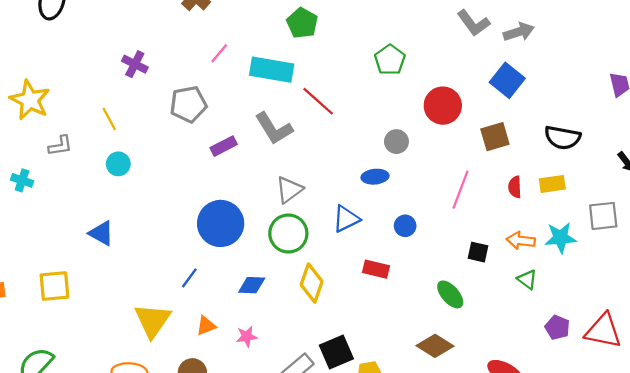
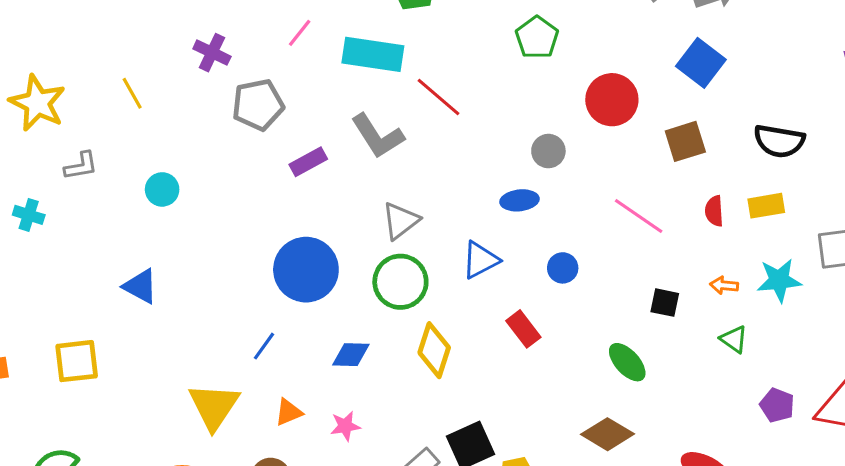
purple cross: (135, 64) -> (212, 53), moved
yellow line: (109, 119) -> (132, 93), moved
pink line: (460, 190) -> (639, 216), turned -75
orange arrow: (521, 241) -> (724, 285), size x0.7
red rectangle: (376, 269) -> (523, 329), turned 40

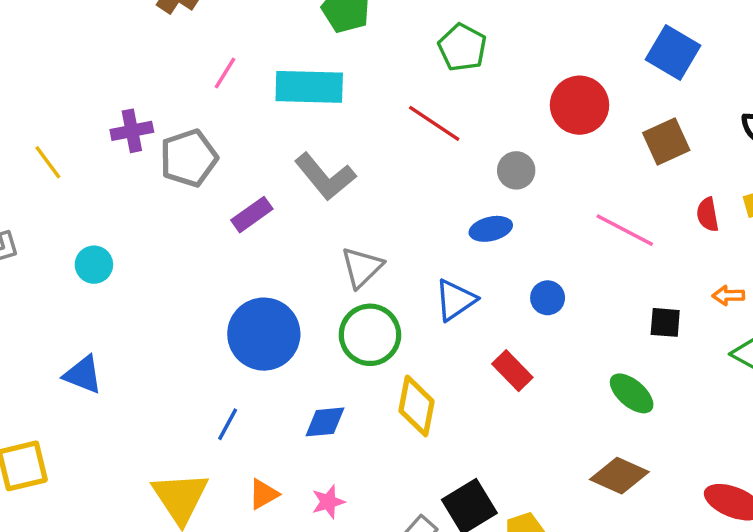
green pentagon: (537, 37) -> (462, 47), moved
purple cross: (212, 53) -> (132, 131), moved, turned -30
red line: (438, 97) -> (434, 123), moved

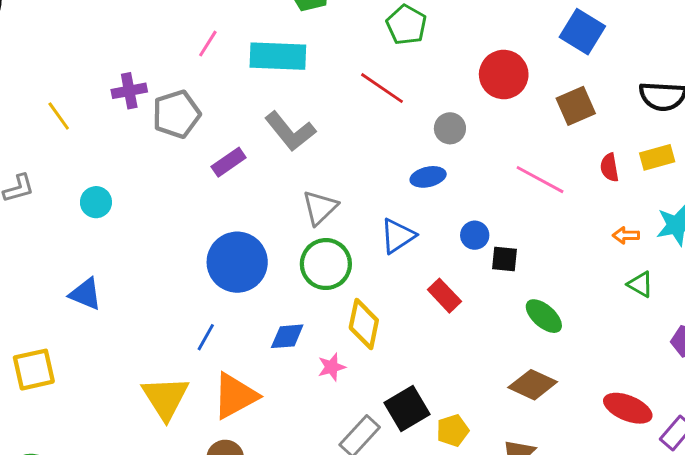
black square: (665, 322) -> (504, 259), moved
orange triangle: (264, 494) -> (235, 396), size x1.8
pink star: (328, 502) -> (332, 367), moved

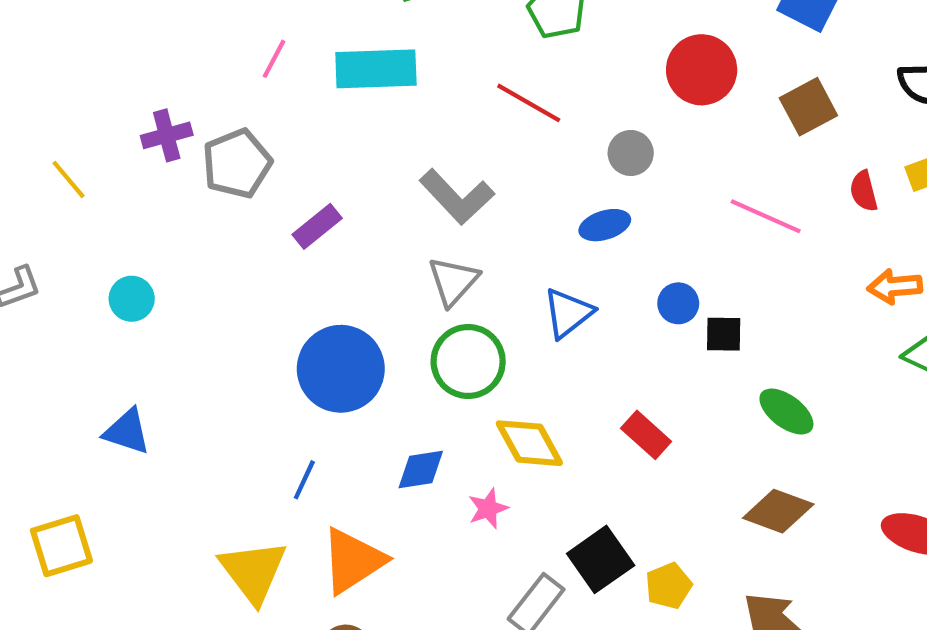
gray L-shape: (290, 131) -> (457, 197), moved
orange arrow: (626, 235) -> (895, 286), size x1.4
red rectangle: (444, 296) -> (646, 435), moved
yellow diamond: (364, 324) -> (529, 443), turned -36

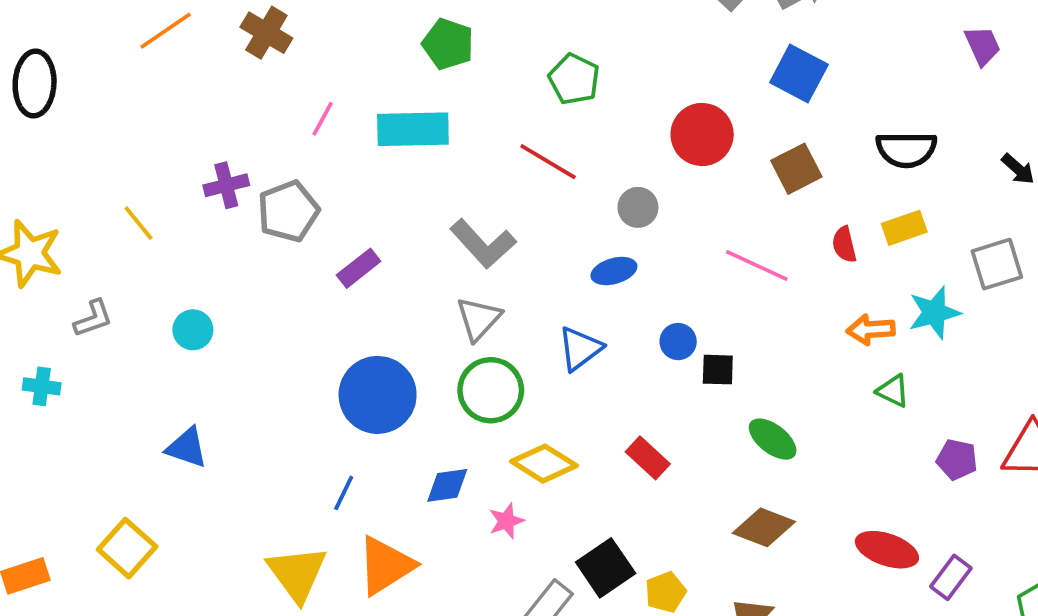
yellow diamond: (529, 443) -> (544, 464), turned -30
yellow square: (61, 546) -> (127, 548), turned -32

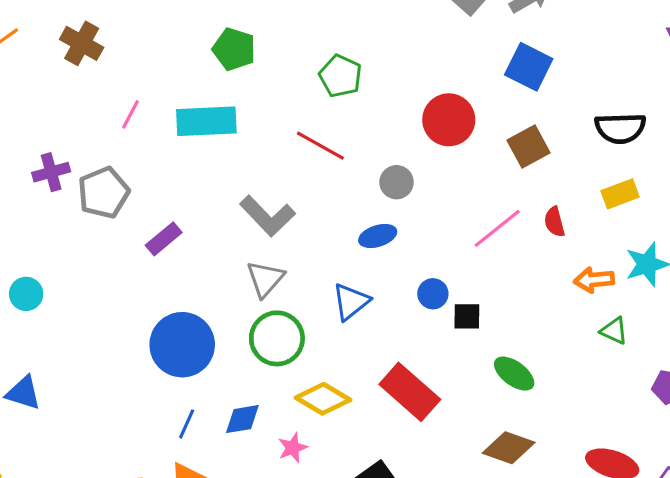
red semicircle: (844, 244) -> (554, 222), moved
pink line: (757, 265) -> (497, 228), turned -62
red rectangle: (648, 458) -> (410, 392), size x1.6
blue line: (344, 493) -> (187, 424), moved

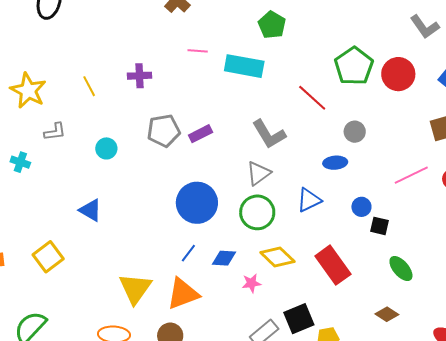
green pentagon: (340, 76) -> (354, 66), moved, size x1.4
pink line: (130, 114) -> (198, 51), turned 54
red circle: (449, 120) -> (398, 74), moved
gray pentagon: (104, 193) -> (164, 131), moved
brown diamond: (509, 448) -> (387, 314), size x0.7

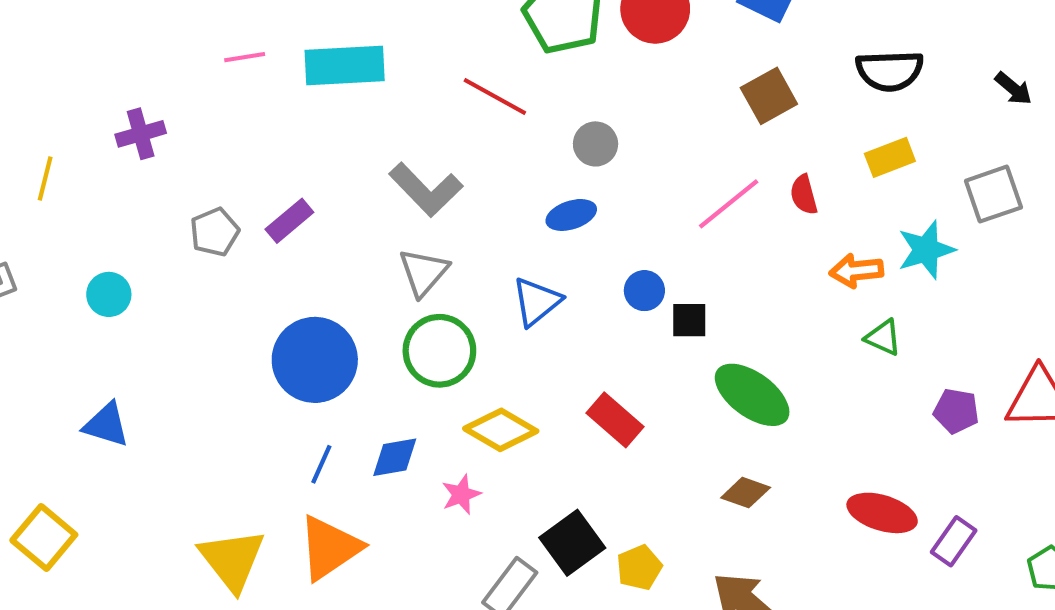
yellow line: (89, 86) -> (45, 179), turned 55
gray pentagon: (164, 131) -> (215, 232), size x0.7
red rectangle: (333, 265) -> (615, 420), size x0.7
green ellipse: (401, 269) -> (752, 395), size x1.4

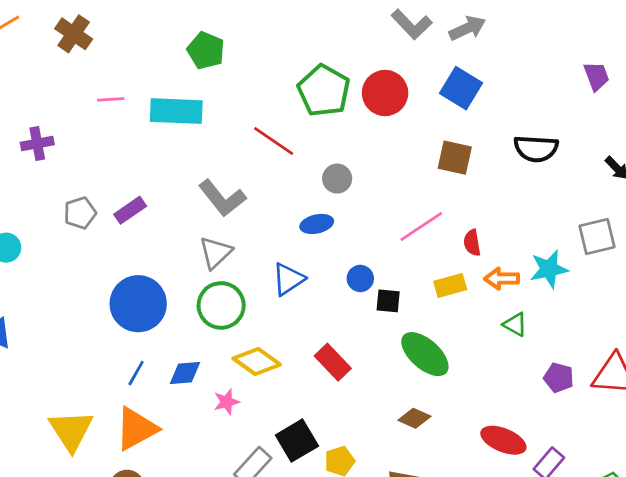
brown square: (769, 96) -> (455, 158), turned 36
yellow rectangle: (890, 157) -> (450, 285), moved
red semicircle: (804, 195) -> (472, 243), moved

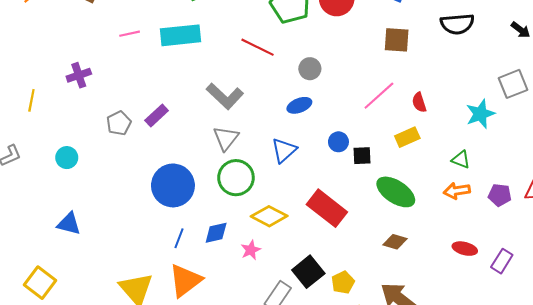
orange arrow: (502, 279) -> (457, 191), moved
red rectangle: (333, 362) -> (327, 208), size x1.4
red ellipse: (503, 440) -> (465, 249), size x0.7

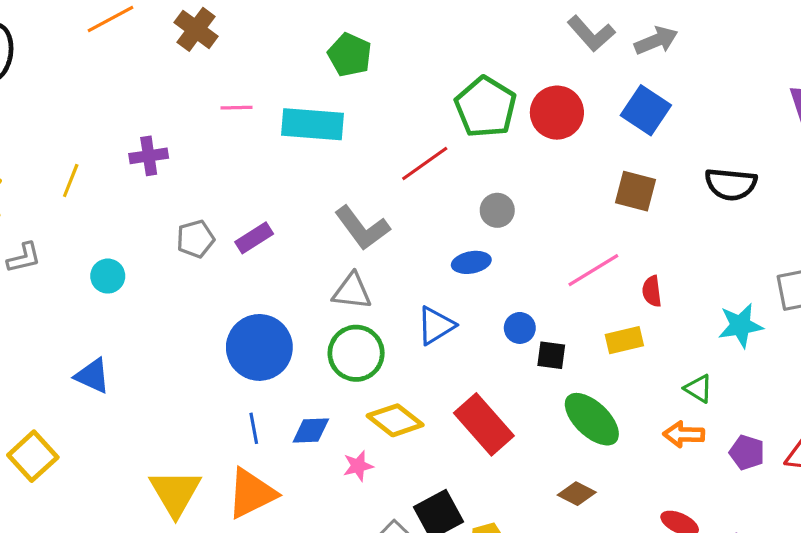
red line: (258, 47) -> (425, 164), turned -72
gray triangle: (226, 138) -> (352, 291), turned 48
blue line: (179, 238) -> (254, 428), turned -42

